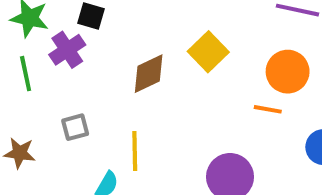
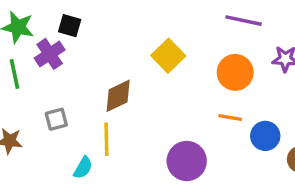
brown diamond: (149, 74) -> (118, 96), moved
orange line: (268, 109) -> (230, 118), moved

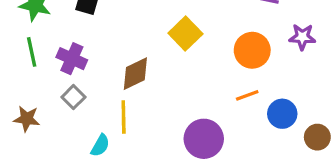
purple cross: (50, 54) -> (72, 59), moved, turned -32
orange line: (230, 118) -> (247, 95), turned -30
gray square: (56, 119) -> (73, 97), turned -30

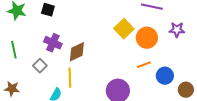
yellow square: (185, 34) -> (124, 29), moved
green line: (32, 52) -> (14, 50), moved
purple cross: (72, 59) -> (53, 43), moved
brown star: (27, 119) -> (12, 89), moved

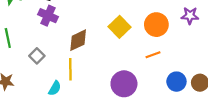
yellow square: (124, 29) -> (120, 27), moved
purple cross: (53, 43) -> (48, 16), moved
blue circle: (165, 76) -> (176, 82), moved

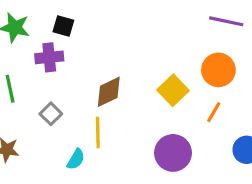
purple cross: (48, 16) -> (49, 57), moved, turned -30
yellow square: (120, 27) -> (173, 90), moved
orange line: (153, 55) -> (214, 112), turned -40

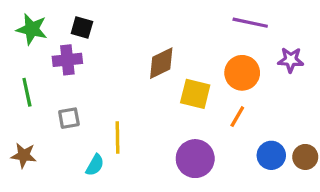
yellow square: (173, 90) -> (195, 94), turned -32
brown diamond: (109, 92) -> (161, 63), moved
gray square: (51, 114) -> (69, 118), turned 35

